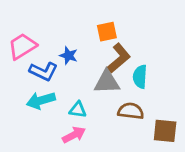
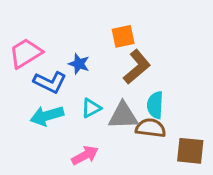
cyan semicircle: (140, 77) -> (155, 105), moved
gray triangle: (107, 82) -> (123, 116), moved
cyan triangle: (78, 110) -> (91, 108), moved, turned -36

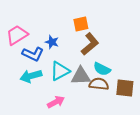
cyan semicircle: (155, 105) -> (102, 69), turned -66
cyan triangle: (91, 108) -> (60, 71), size x1.5
brown square: (190, 151) -> (125, 88), moved

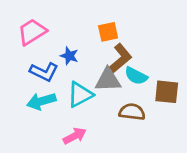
pink trapezoid: (17, 35) -> (32, 32), moved
cyan semicircle: (102, 69) -> (136, 76), moved
gray triangle: (81, 76) -> (108, 80), moved
brown square: (125, 88) -> (167, 92), moved

